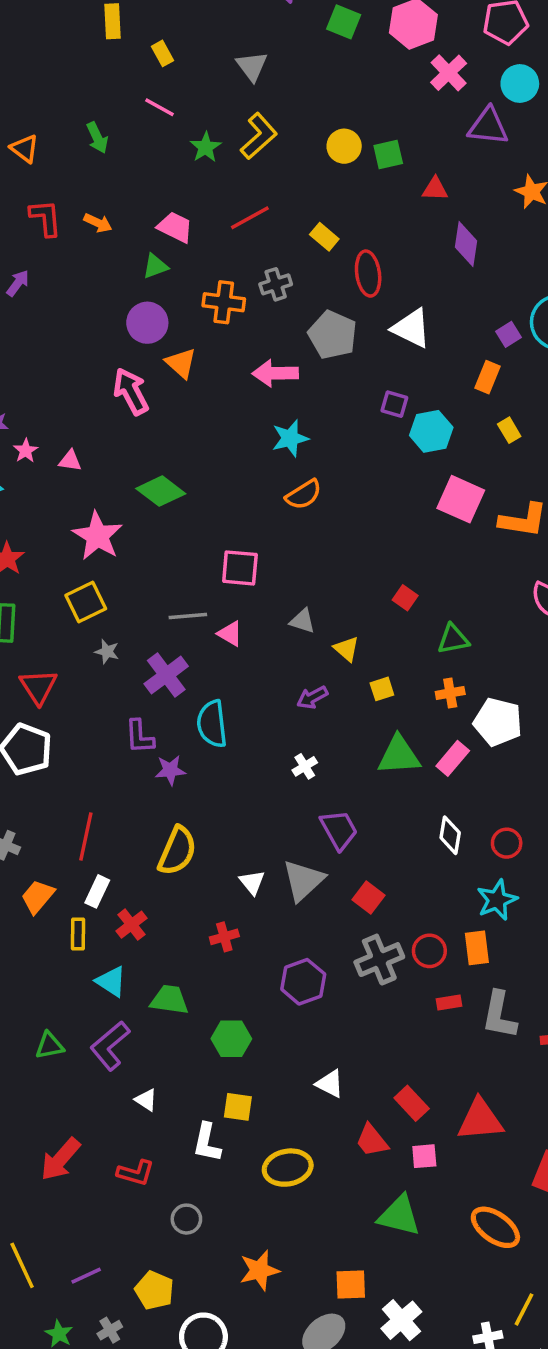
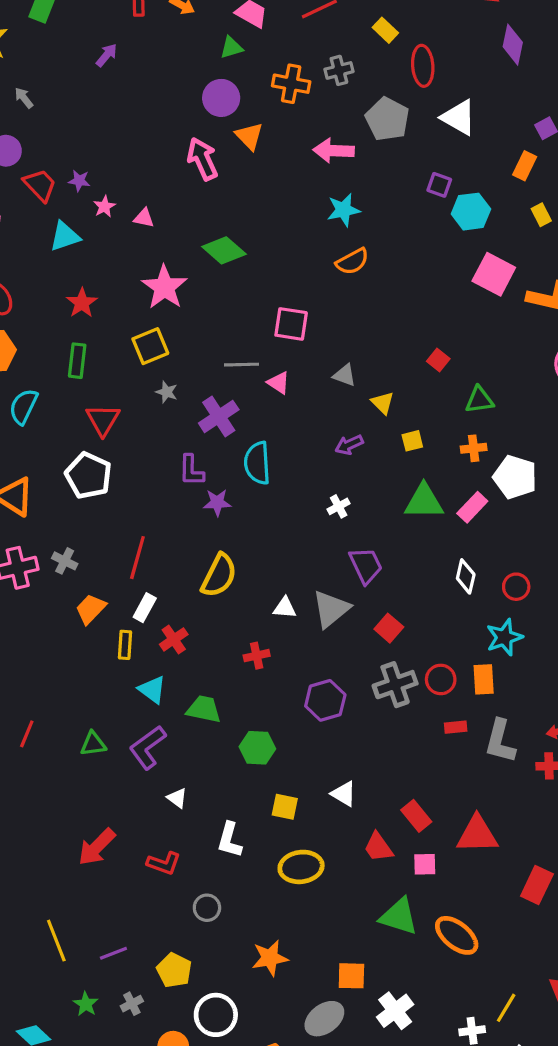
white triangle: (252, 882) -> (285, 608), turned -50
yellow square: (238, 1107) -> (285, 807), moved
orange ellipse: (495, 1227) -> (457, 935), moved

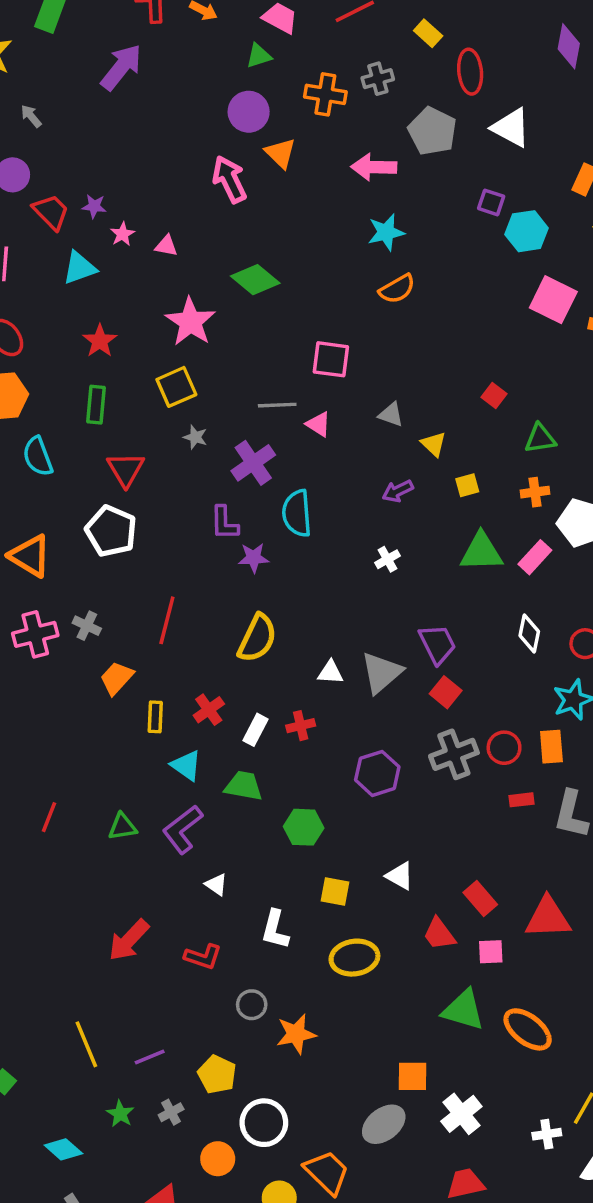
purple arrow: (107, 55) -> (121, 67), size x1.8
cyan semicircle: (23, 406) -> (38, 456), turned -45
purple trapezoid: (366, 565) -> (437, 644), moved
white rectangle: (145, 608) -> (255, 730), moved
orange star: (270, 958) -> (296, 1034), moved

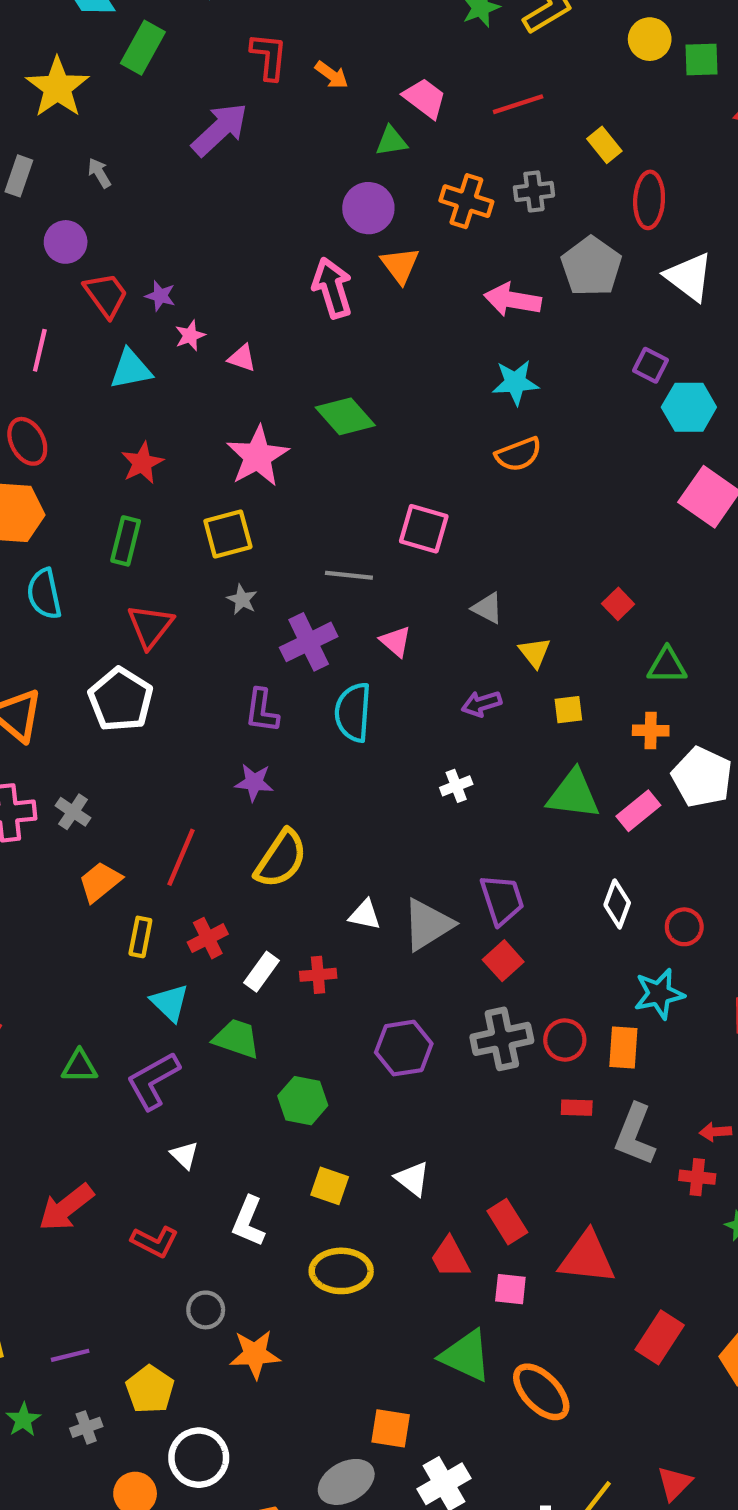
pink triangle: (318, 424) -> (396, 641), moved
purple star: (254, 558) -> (254, 782), moved
red line: (167, 620) -> (181, 857), moved

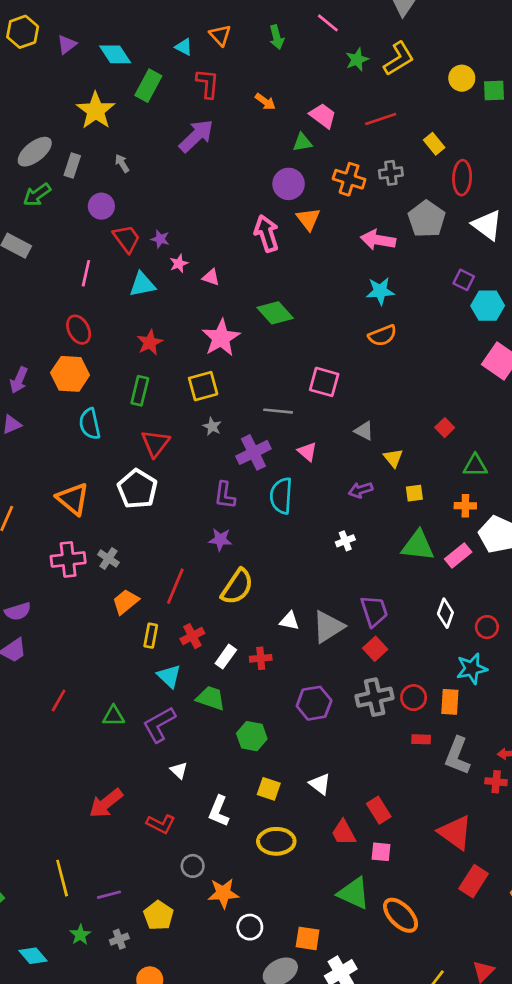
red L-shape: (269, 56) -> (208, 84), moved
red triangle: (587, 1258) -> (455, 832), moved, turned 30
white circle: (199, 1458) -> (250, 927), moved, size x0.7

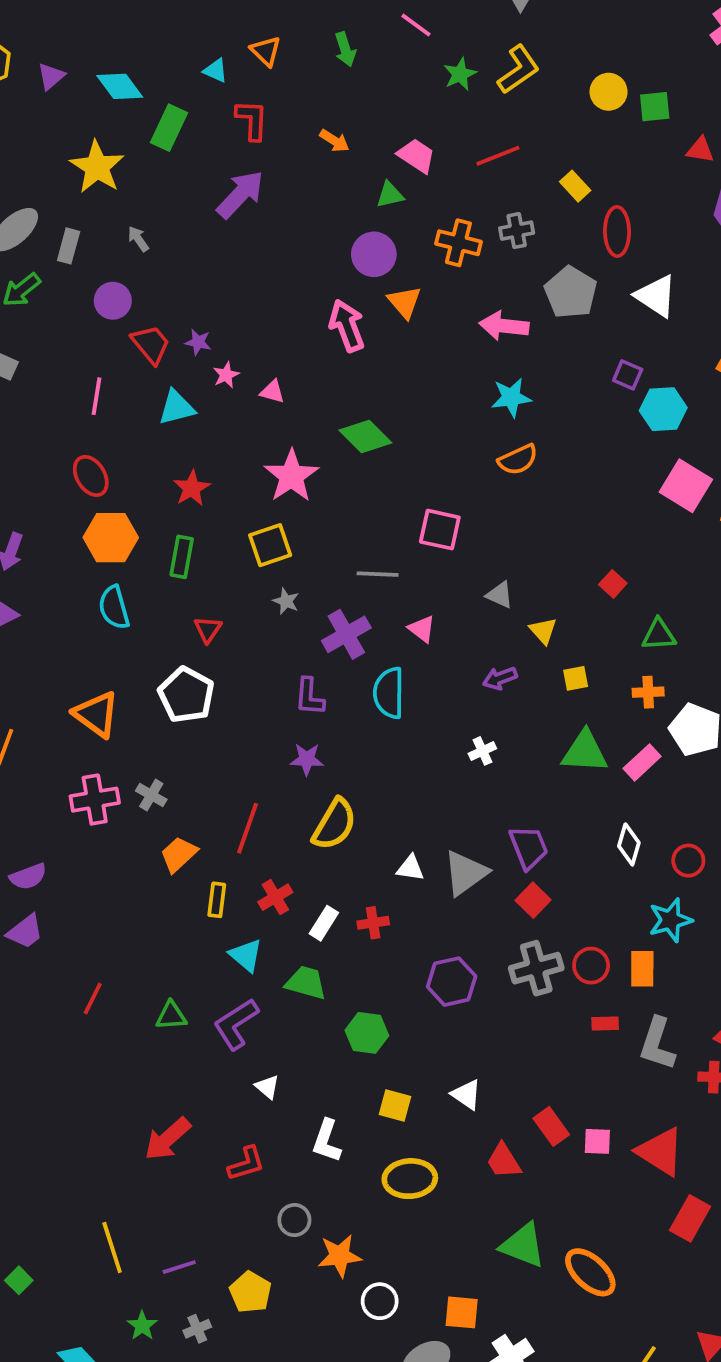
orange hexagon: (70, 374) -> (111, 538), moved
red triangle: (155, 443) -> (208, 629), size x0.7
red L-shape: (161, 824) -> (246, 1164), turned -40
pink square: (381, 852) -> (597, 1141), moved

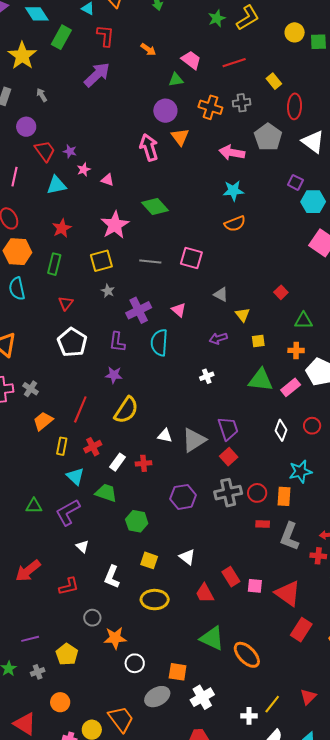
gray line: (378, 574) -> (150, 261), moved
white pentagon: (186, 695) -> (72, 342), moved
red circle: (688, 861) -> (312, 426), moved

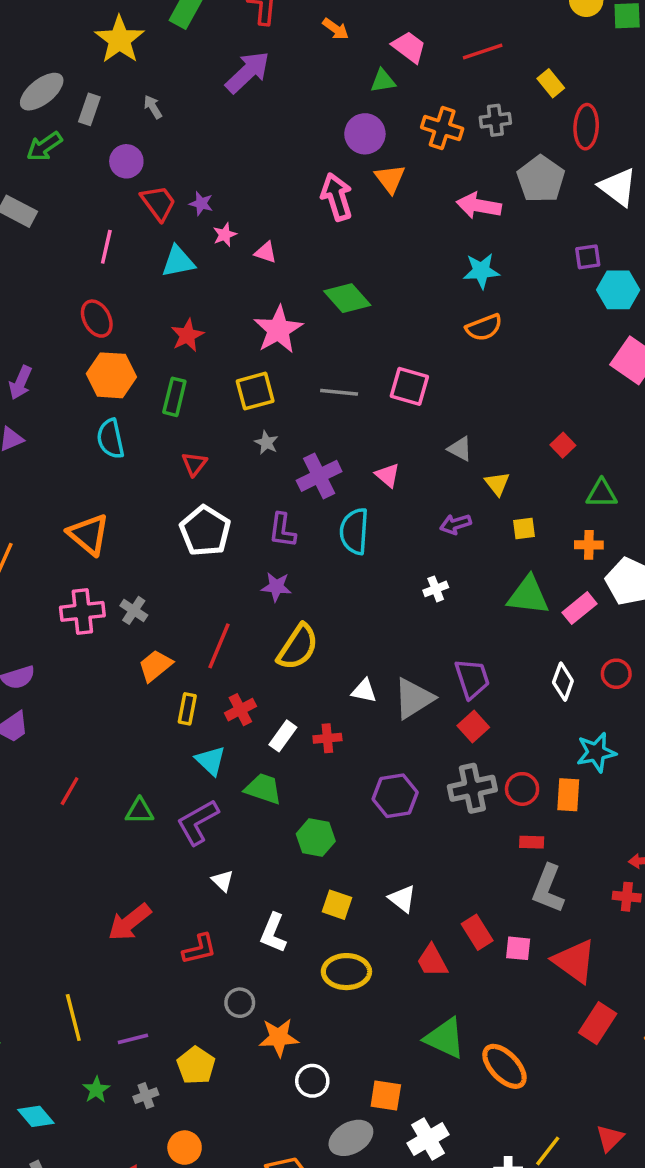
purple square: (295, 182) -> (588, 257), turned -35
gray L-shape: (290, 536) -> (548, 889), moved

